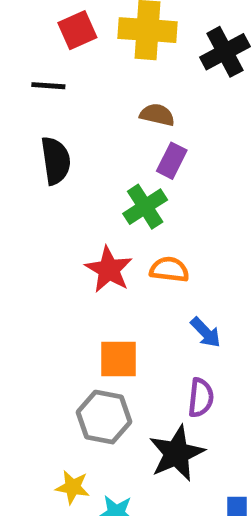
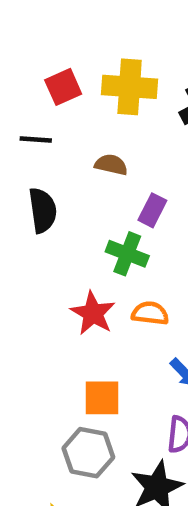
brown semicircle: (157, 115) -> (111, 165), moved
green cross: (145, 207) -> (127, 254), turned -36

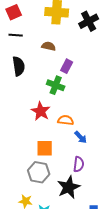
red square: (63, 87) -> (14, 12), moved
orange semicircle: (150, 313) -> (66, 120), moved

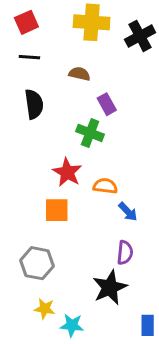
purple rectangle: (67, 66) -> (107, 104), turned -56
orange square: (45, 148) -> (57, 210), moved
gray hexagon: (39, 172) -> (37, 263), moved

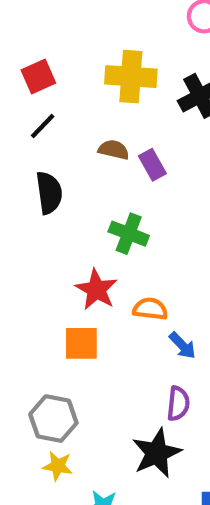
black line: (29, 57) -> (43, 126), turned -50
purple rectangle: (107, 104) -> (152, 165), moved
yellow star: (45, 309) -> (58, 466), moved

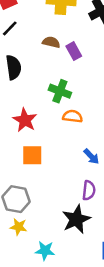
red star: (96, 290) -> (25, 120), moved
orange semicircle: (150, 309) -> (73, 116), moved

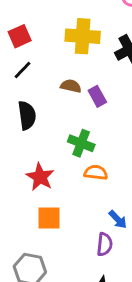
purple semicircle: (89, 190) -> (105, 244), moved

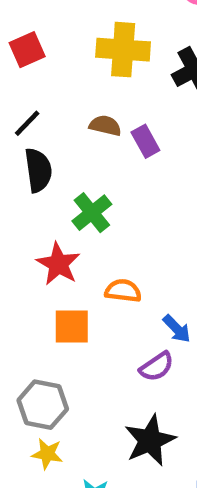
black line: (23, 70) -> (27, 123), moved
green cross: (81, 143) -> (92, 213), moved, turned 30
orange semicircle: (96, 173) -> (123, 291), moved
purple semicircle: (105, 244) -> (157, 367), turned 50

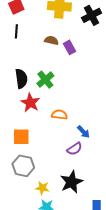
black line: (27, 123) -> (16, 31), moved, turned -40
black semicircle: (38, 170) -> (21, 79), moved
orange square: (72, 326) -> (21, 137), moved
yellow star: (47, 454) -> (42, 188), moved

